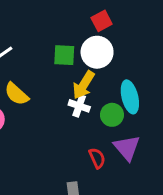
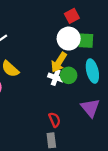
green square: (64, 55) -> (86, 41), moved
green circle: (112, 115) -> (69, 75), moved
red semicircle: (97, 158) -> (55, 120), moved

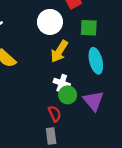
white circle: (69, 39) -> (50, 22), moved
green circle: (69, 75) -> (68, 95), moved
white cross: (56, 78) -> (62, 83), moved

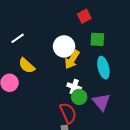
white circle: (50, 22) -> (64, 46), moved
red semicircle: (55, 114) -> (68, 113), size x1.5

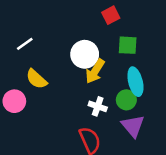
green circle: (79, 97) -> (126, 100), moved

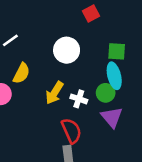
green square: (128, 45) -> (117, 51), moved
yellow arrow: (95, 71) -> (54, 93), moved
yellow semicircle: (36, 79) -> (21, 73), turned -105

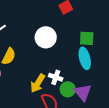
yellow arrow: (54, 93) -> (38, 83), moved
green circle: (106, 93) -> (68, 89), moved

